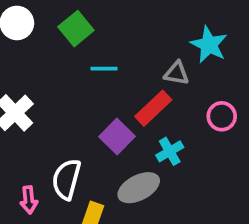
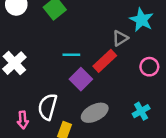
cyan line: (104, 69) -> (71, 55), moved
gray triangle: (177, 73) -> (120, 38), turned -42
cyan cross: (170, 151) -> (141, 111), moved

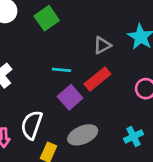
gray triangle: (120, 38) -> (102, 45), moved

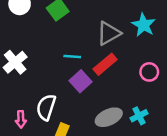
gray triangle: (102, 45) -> (109, 33), size x1.5
gray ellipse: (83, 135) -> (109, 117), moved

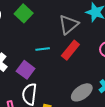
purple square: (80, 81) -> (26, 70), moved

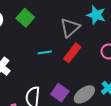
purple square: (26, 70) -> (60, 93), moved

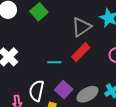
cyan line: (45, 52) -> (54, 62), moved

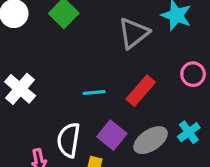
red rectangle: (81, 52) -> (141, 91), moved

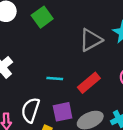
purple square: (112, 135) -> (63, 112), turned 30

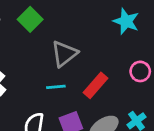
gray triangle: (91, 40) -> (64, 54), moved

